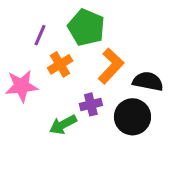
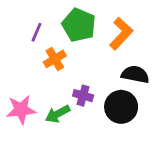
orange L-shape: (111, 66) -> (121, 34), moved
pink star: (21, 86) -> (21, 110), moved
purple cross: (91, 104) -> (83, 96), turned 30

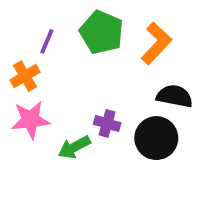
orange cross: (55, 59) -> (25, 76), moved
pink star: (21, 110) -> (30, 120), moved

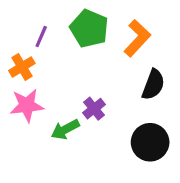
black semicircle: (175, 96) -> (153, 85), turned 100
purple cross: (107, 123) -> (94, 109), turned 35
black circle: (156, 138) -> (150, 142), moved

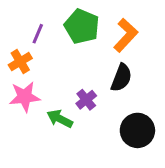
black semicircle: (153, 85) -> (121, 78), moved
green arrow: (65, 129) -> (60, 119), turned 55

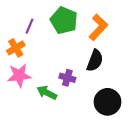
purple cross: (86, 100) -> (67, 78), turned -35

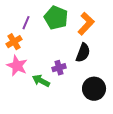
pink star: (19, 75) -> (17, 66), turned 30
purple cross: (67, 78) -> (59, 68), turned -32

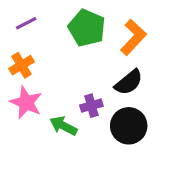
purple line: (26, 23) -> (26, 23), moved, turned 40
black semicircle: (83, 53) -> (129, 82), turned 30
black circle: (94, 89) -> (129, 126), moved

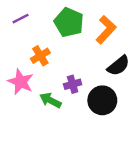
orange cross: (21, 65) -> (40, 56), moved
black semicircle: (129, 82) -> (118, 66), moved

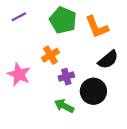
orange L-shape: (106, 30) -> (97, 27), turned 115
orange cross: (40, 56) -> (51, 55), moved
green arrow: (50, 100) -> (64, 106), moved

